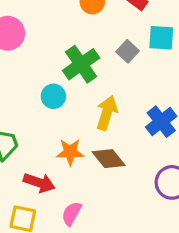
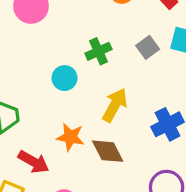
green cross: (81, 64) -> (98, 51), size x0.7

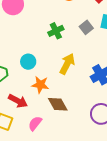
cyan circle: (65, 78) -> (28, 62), moved
brown diamond: (108, 151) -> (58, 104), moved

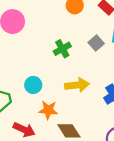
yellow arrow: (67, 64) -> (77, 85), turned 60

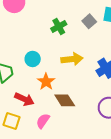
orange star: (48, 110) -> (46, 82), turned 30

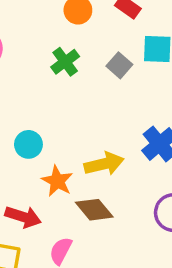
green cross: (59, 26) -> (65, 62), moved
yellow arrow: (72, 59) -> (104, 164), moved

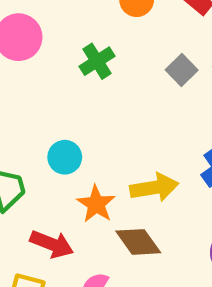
green cross: (65, 62) -> (97, 61), moved

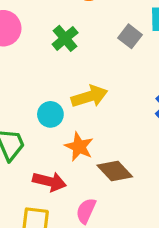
yellow arrow: (154, 187) -> (89, 96), moved

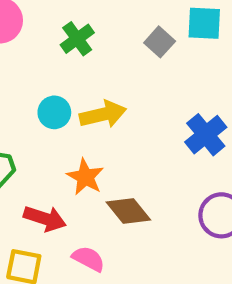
cyan circle: (50, 114) -> (54, 112), moved
pink semicircle: (86, 211) -> (88, 259), turned 90

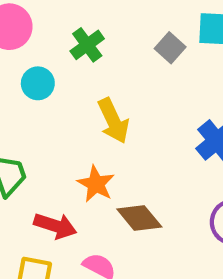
cyan circle: (54, 112) -> (38, 83), moved
yellow arrow: (103, 114) -> (113, 121), turned 78

